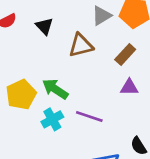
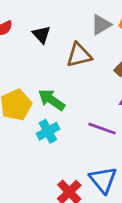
purple line: (89, 116) -> (102, 129), moved

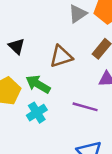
black triangle: (41, 35) -> (17, 46), moved
brown triangle: (79, 55) -> (61, 56), moved

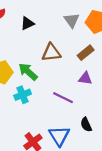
gray triangle: (78, 14) -> (72, 20), turned -42
black triangle: (17, 46) -> (27, 23), moved, turned 40

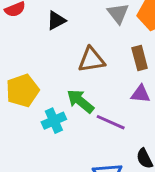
brown rectangle: (86, 53) -> (140, 58), turned -63
green arrow: (28, 72) -> (80, 101), moved

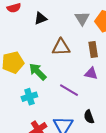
green arrow: (80, 101) -> (38, 72), moved
cyan cross: (54, 121) -> (29, 97), moved

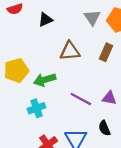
brown rectangle: (93, 50) -> (106, 52), turned 35
green arrow: (38, 72) -> (45, 80), turned -60
purple triangle: (91, 74) -> (109, 98), moved

